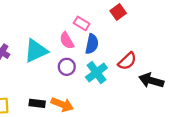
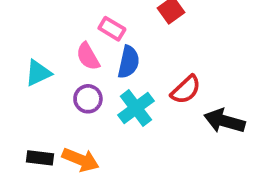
cyan triangle: (36, 51) -> (38, 73), size x0.7

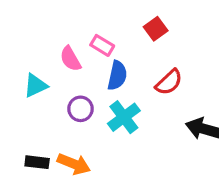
pink semicircle: (88, 56) -> (70, 59), moved
red semicircle: (186, 90) -> (169, 82), moved

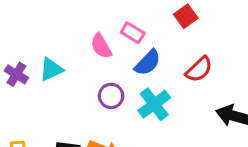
blue semicircle: (117, 75) -> (148, 63), turned 32
cyan triangle: (35, 85) -> (51, 69), moved

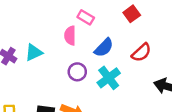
pink rectangle: (133, 33) -> (86, 17), moved
pink semicircle: (101, 46) -> (70, 36), turned 30

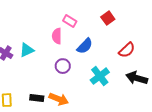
red semicircle: (141, 52) -> (127, 50), moved
cyan cross: (109, 78) -> (100, 76), moved

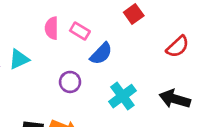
pink rectangle: (70, 21) -> (80, 31), moved
pink semicircle: (57, 36) -> (52, 28), moved
red semicircle: (127, 50) -> (178, 47), moved

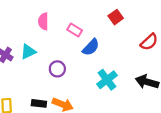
pink semicircle: (52, 28) -> (43, 21), moved
purple circle: (70, 82) -> (57, 69), moved

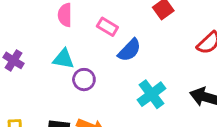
cyan triangle: (28, 52) -> (63, 59), moved, turned 35

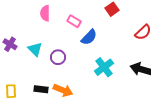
cyan triangle: (63, 59) -> (35, 49), moved, turned 35

